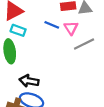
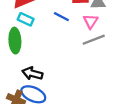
pink triangle: (71, 28) -> (91, 21), moved

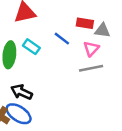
cyan rectangle: (26, 19) -> (31, 47), moved

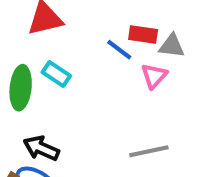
blue line: (62, 39) -> (119, 50), moved
gray line: (91, 68) -> (149, 151), moved

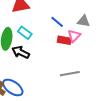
red rectangle: (143, 34) -> (64, 40), moved
black arrow: (41, 148) -> (21, 52), moved

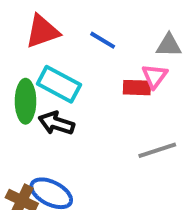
blue line: (57, 22) -> (103, 40), moved
cyan rectangle: (25, 33) -> (59, 84), size x1.5

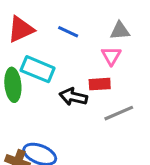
red rectangle: (137, 88) -> (100, 84), moved
black arrow: (56, 123) -> (73, 97), moved

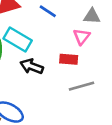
black arrow: (73, 97) -> (32, 66), moved

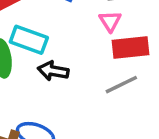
red rectangle: (69, 59) -> (130, 48), moved, size x1.5

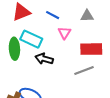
pink triangle: (110, 21) -> (64, 33), moved

